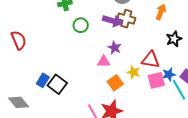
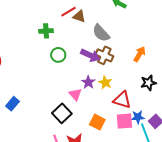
pink triangle: (104, 62) -> (75, 94), turned 40
yellow star: (134, 72) -> (105, 83), moved
orange square: (115, 83) -> (97, 122), moved, turned -35
black square: (57, 84) -> (62, 113), moved

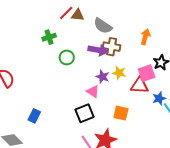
black square: (62, 113) -> (84, 113), turned 36
pink square: (124, 121) -> (147, 73), moved

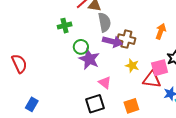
gray semicircle: (103, 26) -> (104, 22), moved, turned -138
purple star: (103, 77) -> (89, 59), moved, size x1.5
orange square: (121, 113) -> (131, 106), turned -35
blue rectangle: (34, 116) -> (32, 104), moved

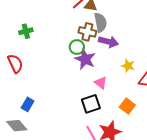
green cross: (65, 26) -> (26, 31), moved
brown cross: (126, 39) -> (87, 32), moved
orange square: (131, 106) -> (127, 106), turned -35

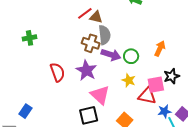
green circle: (77, 47) -> (131, 56), moved
red semicircle: (15, 64) -> (57, 72), moved
pink triangle: (101, 83) -> (100, 95), size x1.5

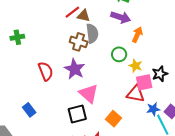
orange arrow: (160, 48) -> (137, 35), moved
purple arrow: (111, 55) -> (121, 17), moved
yellow star: (129, 80) -> (136, 66), moved
blue rectangle: (25, 111) -> (29, 110), moved, turned -72

